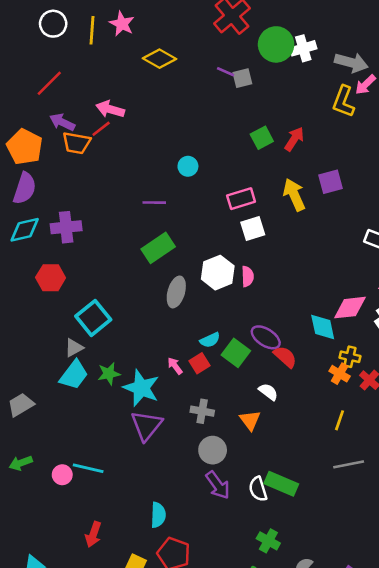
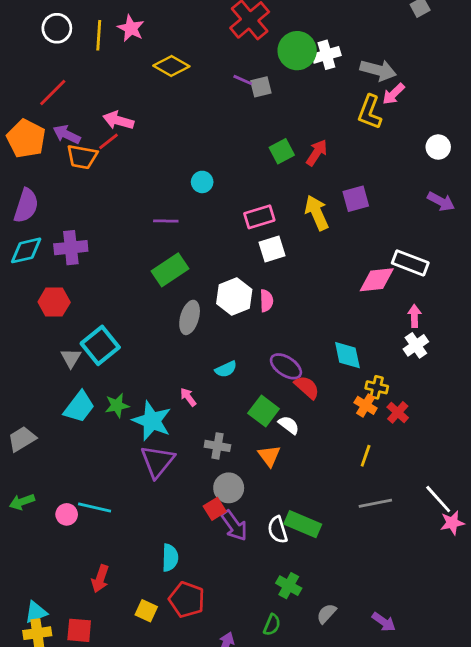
orange pentagon: (25, 147) -> (26, 139), moved
pink diamond: (350, 308) -> (377, 280), moved
gray triangle: (74, 348) -> (71, 358), moved, turned -30
green square: (236, 353) -> (264, 411), moved
red square: (200, 363) -> (215, 509), moved

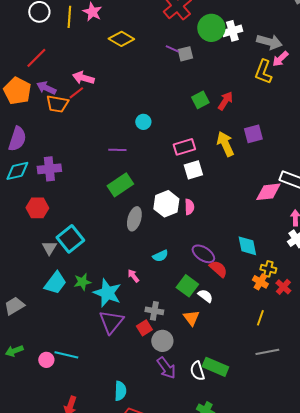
red square: (215, 509) -> (144, 328), moved

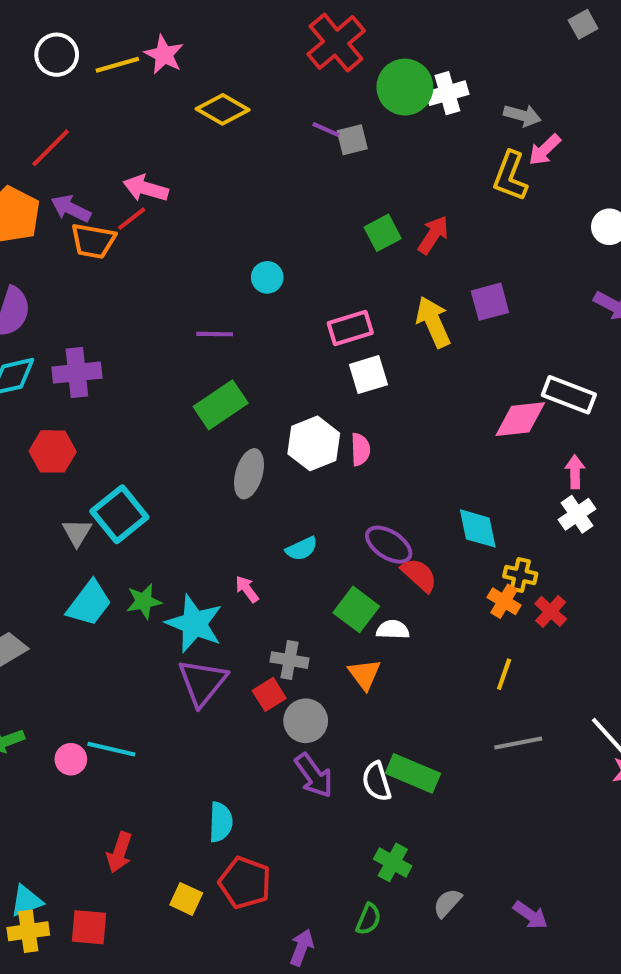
yellow line: (69, 17) -> (117, 65), turned 70
gray arrow: (269, 42) -> (522, 115), size x0.7
white semicircle: (205, 296) -> (393, 630), turned -35

